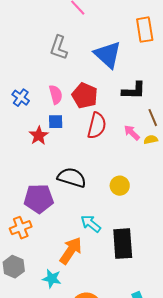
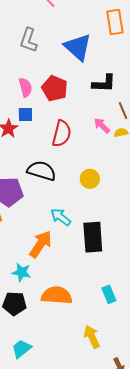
red semicircle: (97, 126) -> (62, 134), moved

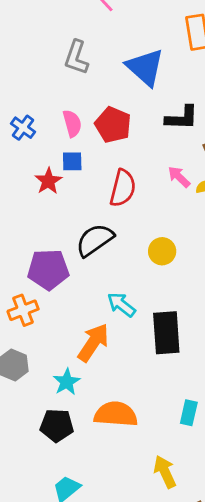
black semicircle: (42, 171) -> (95, 240), turned -52
cyan star: (21, 272) -> (67, 382), turned 30
cyan rectangle: (109, 294) -> (189, 413), turned 36

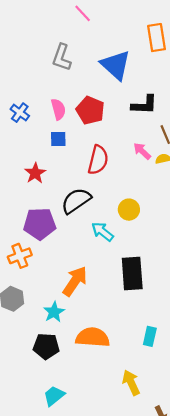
red star: (48, 181) -> (35, 173), moved
cyan arrow: (121, 305) -> (102, 232), moved

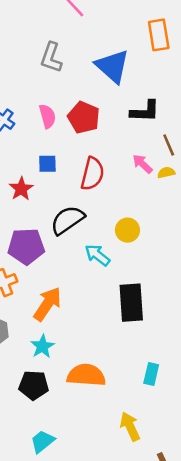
blue square: (58, 139) -> (47, 164), moved
orange arrow: (75, 281) -> (47, 304), moved

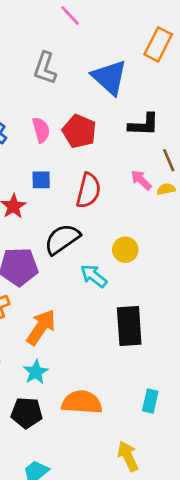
orange rectangle: (159, 35) -> (158, 44), turned 36

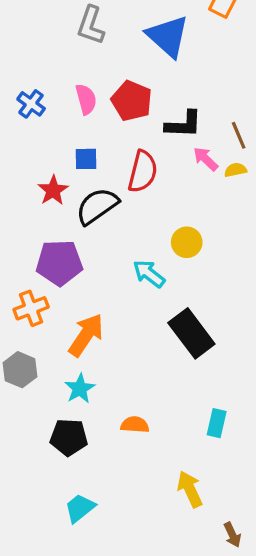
black L-shape: (144, 125) -> (184, 124), moved
black semicircle: (62, 239) -> (97, 206), moved
black rectangle: (129, 326) -> (191, 333), turned -33
orange semicircle: (82, 402) -> (135, 425), size x0.6

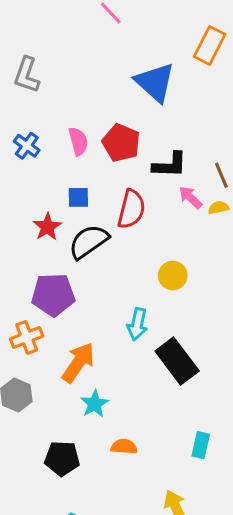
gray L-shape: (91, 25) -> (27, 75), moved
cyan arrow: (149, 274) -> (137, 324), moved, turned -116
cyan star: (80, 389) -> (95, 404), moved

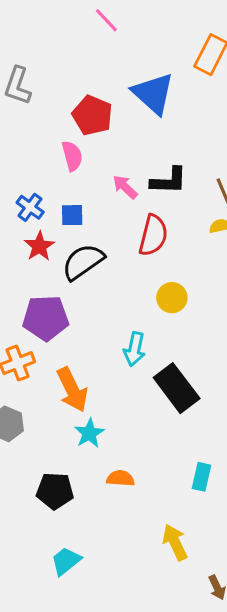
red pentagon: (121, 143) -> (92, 115), moved
blue cross: (27, 146) -> (30, 207), moved
pink arrow: (190, 197) -> (125, 187), moved
red semicircle: (131, 209) -> (153, 235), moved
orange arrow: (78, 363) -> (72, 390), turned 120

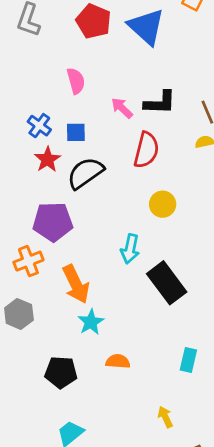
red pentagon: (92, 115) -> (93, 21), moved
yellow arrow: (175, 542) -> (165, 417), size x0.7

